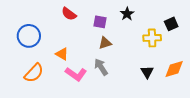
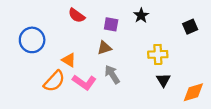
yellow cross: (152, 38) -> (158, 54), moved
brown triangle: (105, 43) -> (104, 48), moved
orange diamond: (174, 69) -> (193, 92), moved
orange semicircle: (34, 73) -> (54, 81), moved

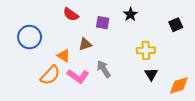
brown triangle: (104, 48) -> (85, 44), moved

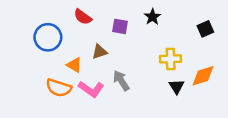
blue circle: (30, 37) -> (48, 37), moved
orange semicircle: (50, 75) -> (59, 88), turned 65
orange diamond: (179, 85) -> (203, 76), moved

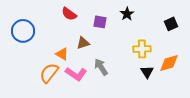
blue circle: (48, 37) -> (23, 31), moved
orange semicircle: (59, 88) -> (49, 73), turned 110

